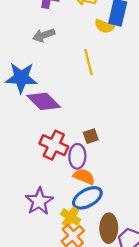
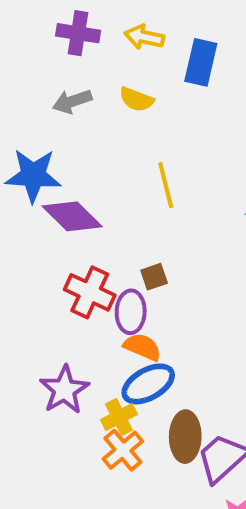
yellow semicircle: (104, 26) -> (136, 99), moved
yellow line: (89, 62) -> (166, 185), moved
yellow cross: (71, 217) -> (119, 417), turned 30

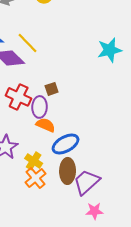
yellow line: (166, 185) -> (28, 43), moved, turned -30
blue ellipse: (148, 384) -> (66, 144), moved
yellow cross: (119, 417) -> (34, 161), turned -30

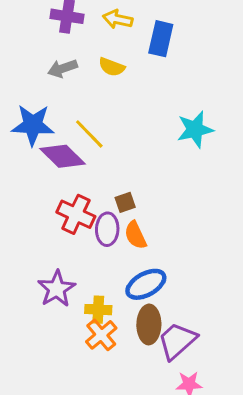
cyan star: (110, 50) -> (195, 129), moved
orange semicircle: (46, 125) -> (135, 235), moved, turned -138
yellow cross: (34, 161) -> (98, 310), turned -30

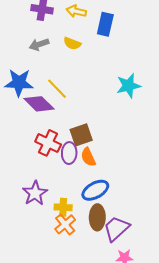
brown square: (125, 202) -> (81, 135), size x1.6

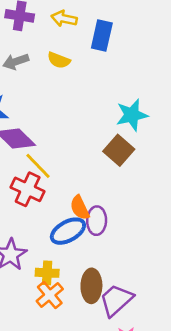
yellow line: (57, 89) -> (38, 166), moved
brown square: (81, 135) -> (119, 150), moved, turned -30
purple ellipse: (69, 153) -> (97, 221), moved
blue ellipse: (95, 190) -> (68, 231), moved

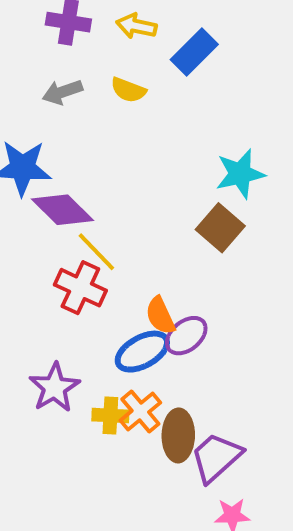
blue rectangle: (102, 35) -> (194, 52), turned 32
purple ellipse: (97, 221) -> (186, 336), turned 48
orange cross: (50, 295) -> (140, 411), moved

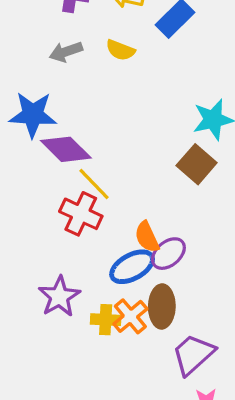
brown ellipse: (178, 435) -> (162, 306), moved

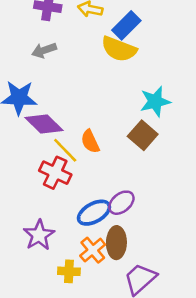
yellow semicircle: (120, 50) -> (119, 49), moved, size x1.6
orange semicircle: (147, 237) -> (90, 141), moved
yellow cross: (106, 320) -> (69, 271), moved

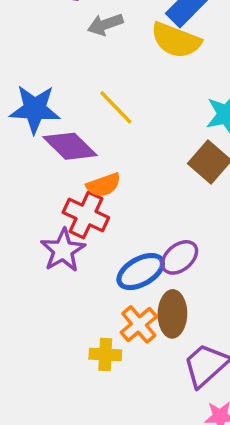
gray arrow: (44, 50) -> (105, 24), moved
orange semicircle: (90, 141) -> (104, 185), moved, turned -85
yellow line: (65, 150) -> (116, 107), moved
purple star: (39, 235) -> (63, 250), moved

